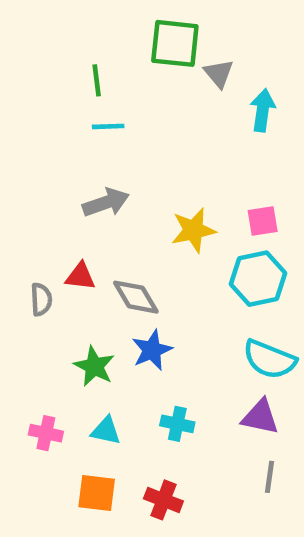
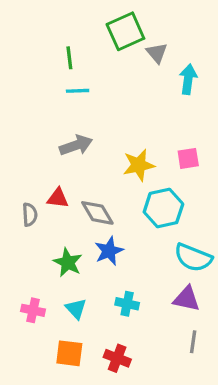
green square: (175, 43) -> (125, 31), turned -30
cyan hexagon: (258, 279) -> (163, 208), moved
cyan triangle: (106, 431) -> (76, 309), turned 35

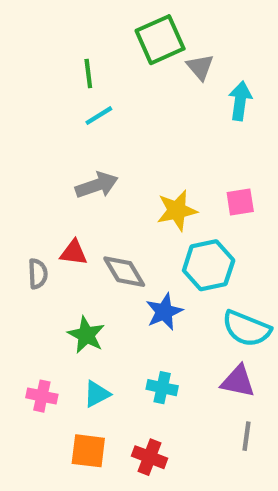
cyan line: (78, 91) -> (99, 116), turned -30
blue star: (109, 251) -> (164, 312), moved
cyan triangle: (76, 309) -> (97, 394), turned 45

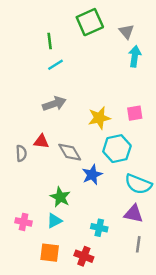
gray triangle: (200, 67) -> (126, 32), moved
green star: (86, 335) -> (60, 197), moved
cyan cross: (162, 388) -> (99, 228), moved

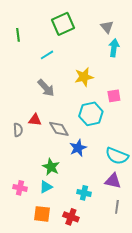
green square: (90, 22) -> (63, 24), moved
green line: (50, 41) -> (18, 35), moved
gray arrow: (54, 104) -> (46, 88), turned 66
yellow star: (99, 118) -> (84, 77), moved
cyan hexagon: (117, 149) -> (91, 114), moved

